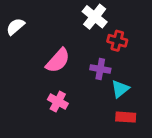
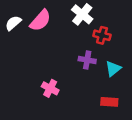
pink semicircle: (58, 61) -> (40, 21), moved
cyan triangle: (120, 89) -> (113, 69), moved

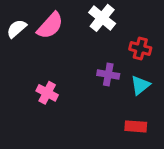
red cross: (102, 35) -> (140, 49), moved
pink cross: (50, 88) -> (47, 93), moved

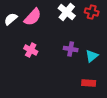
red cross: (140, 49) -> (92, 12), moved
pink cross: (47, 93) -> (31, 50), moved

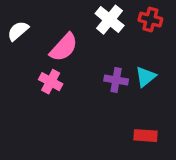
pink semicircle: (33, 17) -> (64, 47), moved
cyan triangle: (92, 56) -> (145, 77), moved

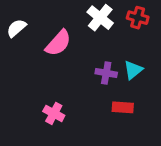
pink cross: (51, 82) -> (54, 113), moved
red rectangle: (145, 136) -> (123, 107), moved

